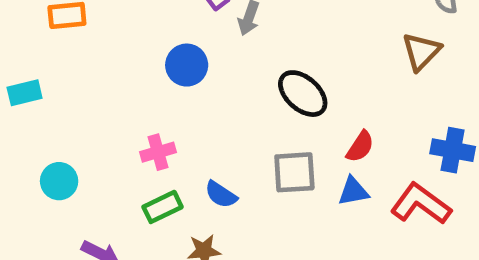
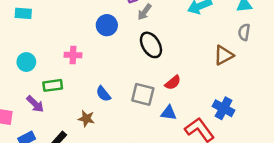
black ellipse: (303, 94) -> (151, 45), moved
red semicircle: (360, 147) -> (173, 83), moved
pink cross: (158, 152) -> (73, 55), moved
green rectangle: (163, 207) -> (53, 85), moved

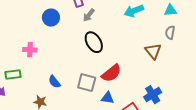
blue circle: (107, 25) -> (51, 18), moved
brown triangle: (224, 55) -> (153, 51), turned -42
red semicircle: (173, 83) -> (111, 73), size x1.5
blue cross: (224, 108) -> (153, 95), turned 30

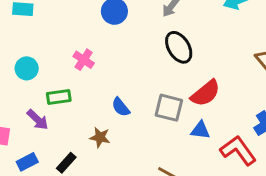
pink cross: (30, 50) -> (84, 60), turned 32

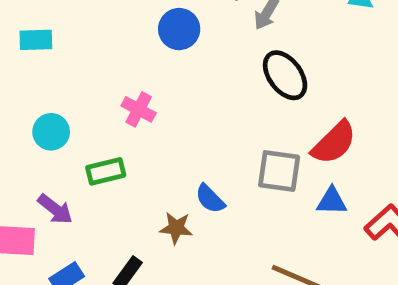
blue semicircle: (121, 107) -> (210, 199), moved
purple arrow: (38, 120) -> (55, 209), moved

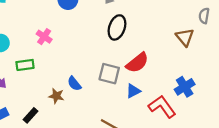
black ellipse: (285, 75) -> (117, 27), turned 50
blue triangle: (332, 201) -> (133, 91), turned -35

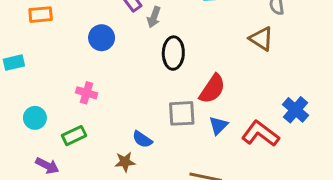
blue cross: (185, 87) -> (296, 110), moved

